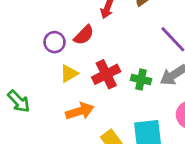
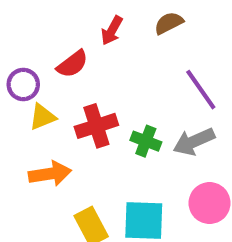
purple circle: (55, 42) -> (23, 84), moved

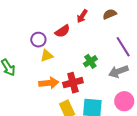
red cross: (96, 126) -> (73, 83), moved
green cross: (146, 141) -> (90, 61), moved, turned 32

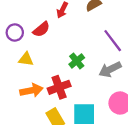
purple circle: (38, 40) -> (15, 33), moved
yellow triangle: (47, 56) -> (26, 59), turned 32

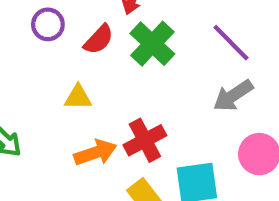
purple circle: (15, 33) -> (48, 24), moved
green cross: (77, 61) -> (152, 44), moved, size x1.5

